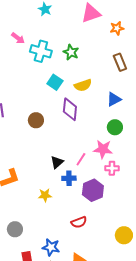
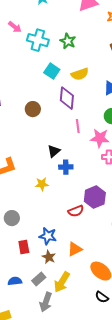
pink line: (81, 159) -> (78, 126), moved, turned -40
purple hexagon: (93, 190) -> (95, 197), moved

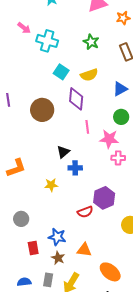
green star: (68, 41) -> (91, 42), moved
brown circle: (33, 109) -> (42, 110), size x1.5
orange triangle: (75, 249) -> (84, 250), turned 35
gray rectangle: (39, 279) -> (48, 280), turned -40

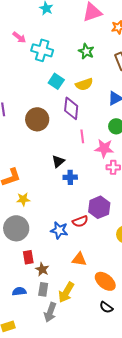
yellow star: (51, 185) -> (23, 199), moved
gray circle: (21, 219) -> (16, 228), size x1.6
blue star: (57, 237) -> (59, 230), moved
brown star: (58, 258) -> (42, 269), moved

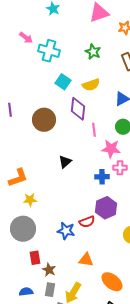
pink line: (82, 136) -> (94, 130), moved
blue cross: (70, 177) -> (102, 177), moved

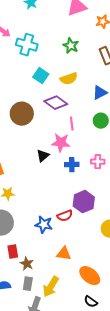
purple diamond: (78, 109) -> (56, 103), turned -60
pink star: (111, 149) -> (61, 143), moved
blue cross: (102, 177) -> (72, 165), moved

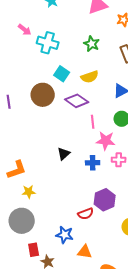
brown circle: (22, 114) -> (43, 95), moved
pink star: (61, 143) -> (106, 141), moved
blue star: (44, 225) -> (65, 235), moved

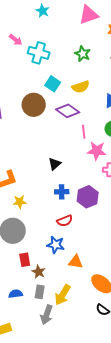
blue cross: (93, 163) -> (62, 192), moved
purple hexagon: (105, 200) -> (88, 197), moved
red semicircle: (86, 214) -> (65, 221), moved

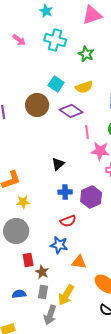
cyan cross: (39, 53) -> (55, 40), moved

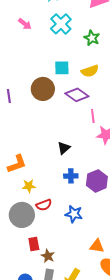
cyan cross: (55, 40) -> (61, 24), turned 30
cyan square: (56, 84) -> (62, 68), turned -35
red semicircle: (68, 221) -> (44, 205), moved
blue star: (59, 245) -> (74, 214), moved
orange triangle: (79, 262) -> (97, 246), moved

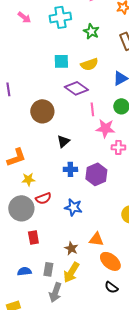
cyan cross: (61, 24) -> (60, 17), turned 35
brown circle: (43, 89) -> (42, 111), moved
brown star: (48, 256) -> (71, 248), moved

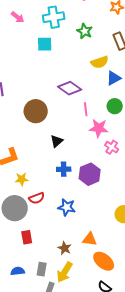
cyan square: (61, 61) -> (45, 44), moved
yellow semicircle: (89, 64) -> (100, 62), moved
pink cross: (118, 147) -> (112, 147), turned 32

